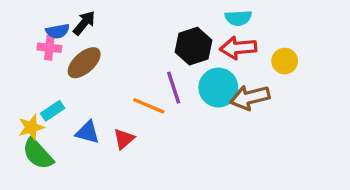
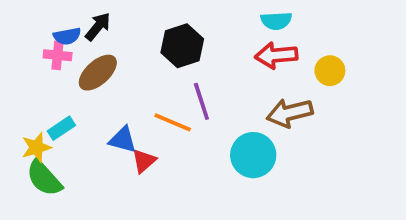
black hexagon: (194, 46) -> (182, 46), moved
cyan circle: (218, 88) -> (253, 155), moved
blue triangle: (87, 132) -> (123, 140), moved

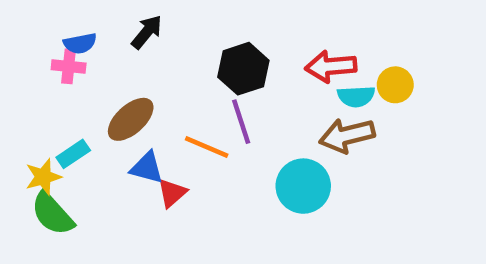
cyan semicircle: (276, 21) -> (356, 96), moved
black arrow: (98, 27) -> (147, 32), moved
black hexagon: (182, 46) -> (243, 69), moved
brown ellipse: (98, 73) -> (131, 119), moved

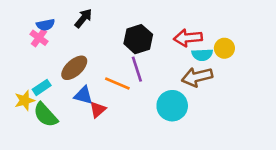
pink cross: (69, 66) -> (39, 38), turned 30
green semicircle: (52, 214) -> (46, 115), moved

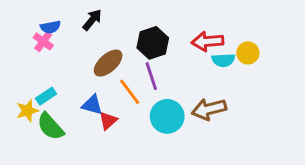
brown ellipse: (74, 68) -> (108, 63), moved
brown arrow: (197, 77) -> (209, 109), moved
orange line: (117, 83) -> (130, 92), turned 30
cyan circle: (172, 106) -> (167, 116), moved

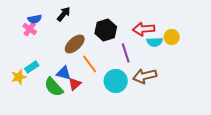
purple line: (151, 76) -> (126, 53), moved
green semicircle: (50, 126) -> (54, 87), moved

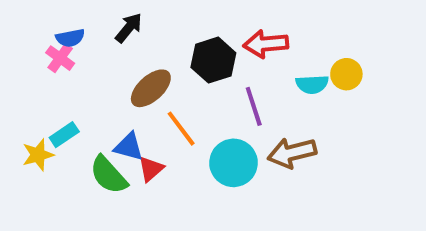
red arrow: (144, 29) -> (266, 44), moved

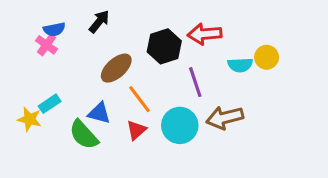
yellow star: (38, 155) -> (29, 119), turned 30
red triangle: (151, 169) -> (136, 130), moved

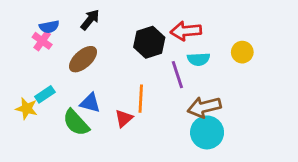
cyan semicircle: (240, 65) -> (199, 59), moved
brown ellipse: (116, 68) -> (83, 59), moved
orange line: (139, 99) -> (141, 99), moved, turned 40
cyan circle: (180, 125) -> (207, 132), moved

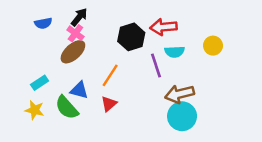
pink cross: (42, 41) -> (75, 33), moved
orange line: (141, 99) -> (110, 75), moved, turned 30
yellow star: (27, 108) -> (35, 110), moved

